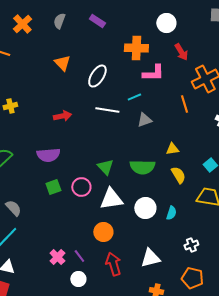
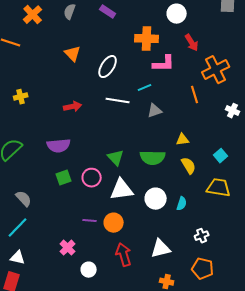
purple line: (79, 256) -> (90, 221), moved, turned -48

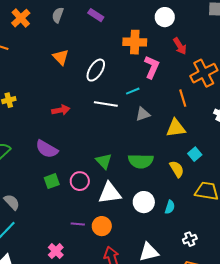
pink L-shape: (164, 64) -> (152, 67), turned -65
yellow triangle: (183, 140) -> (176, 128), moved, size x1.5
purple semicircle: (59, 146) -> (47, 149), turned 35
cyan square: (221, 156) -> (195, 154), moved

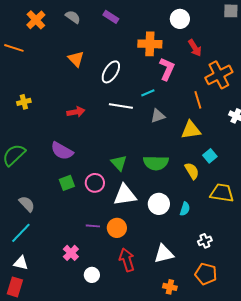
gray semicircle: (58, 15) -> (73, 17), turned 105

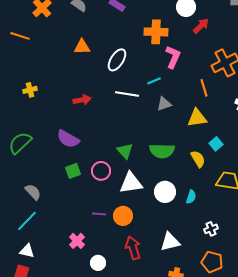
red arrow: (195, 48) -> (201, 26), moved, turned -102
orange triangle: (76, 59) -> (82, 47), turned -48

